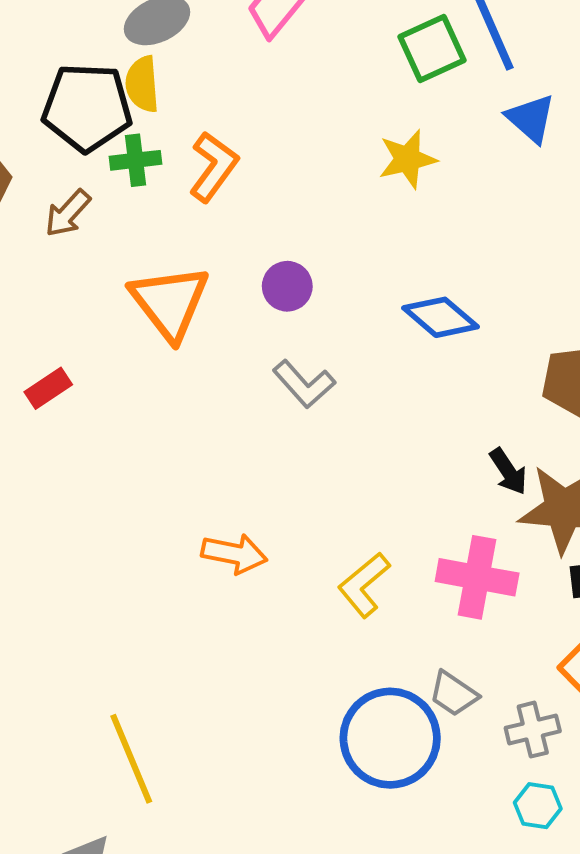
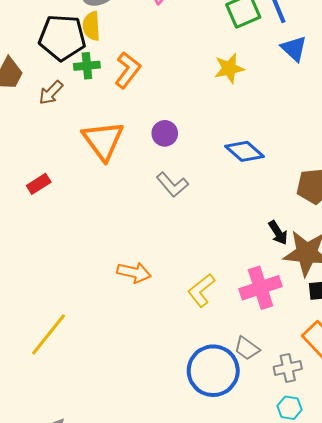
pink cross: (477, 577) -> (260, 288), turned -30
yellow line: (131, 759) -> (49, 334), moved, turned 60

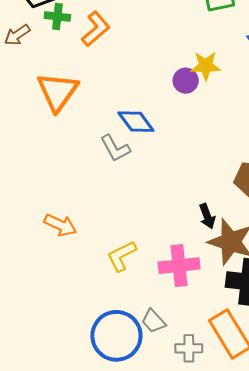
yellow star: (229, 68) -> (206, 66), moved
purple circle: (165, 133) -> (186, 81), moved
blue diamond: (244, 151) -> (136, 122), moved

